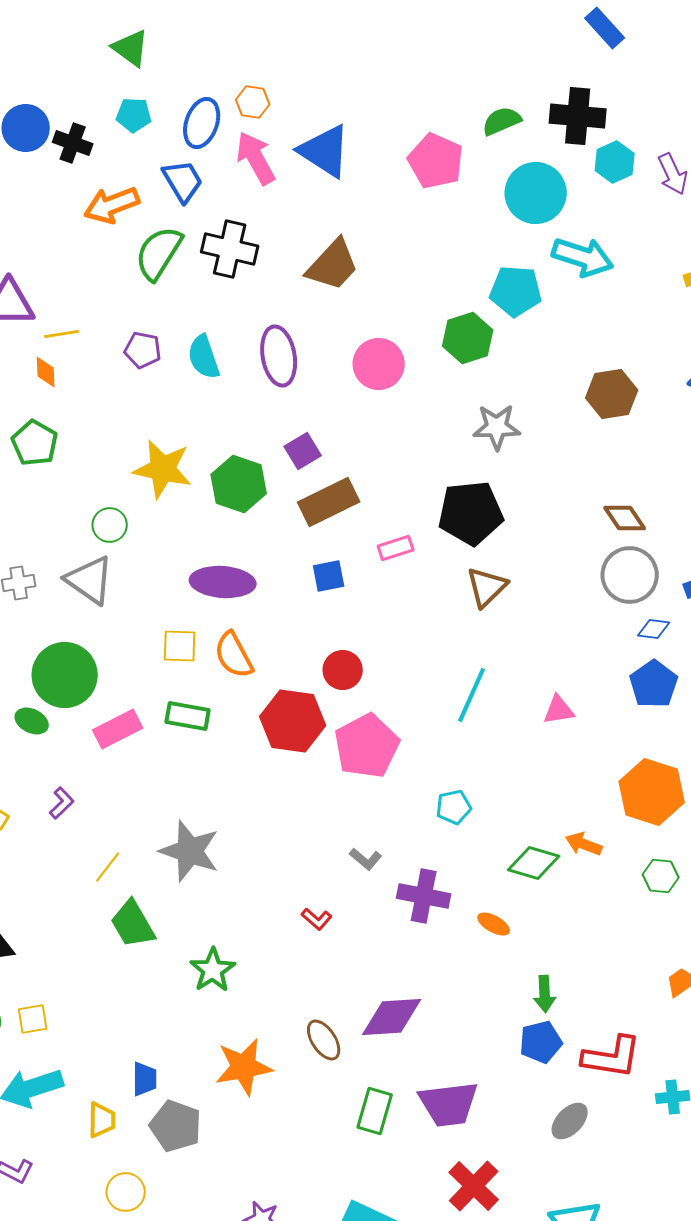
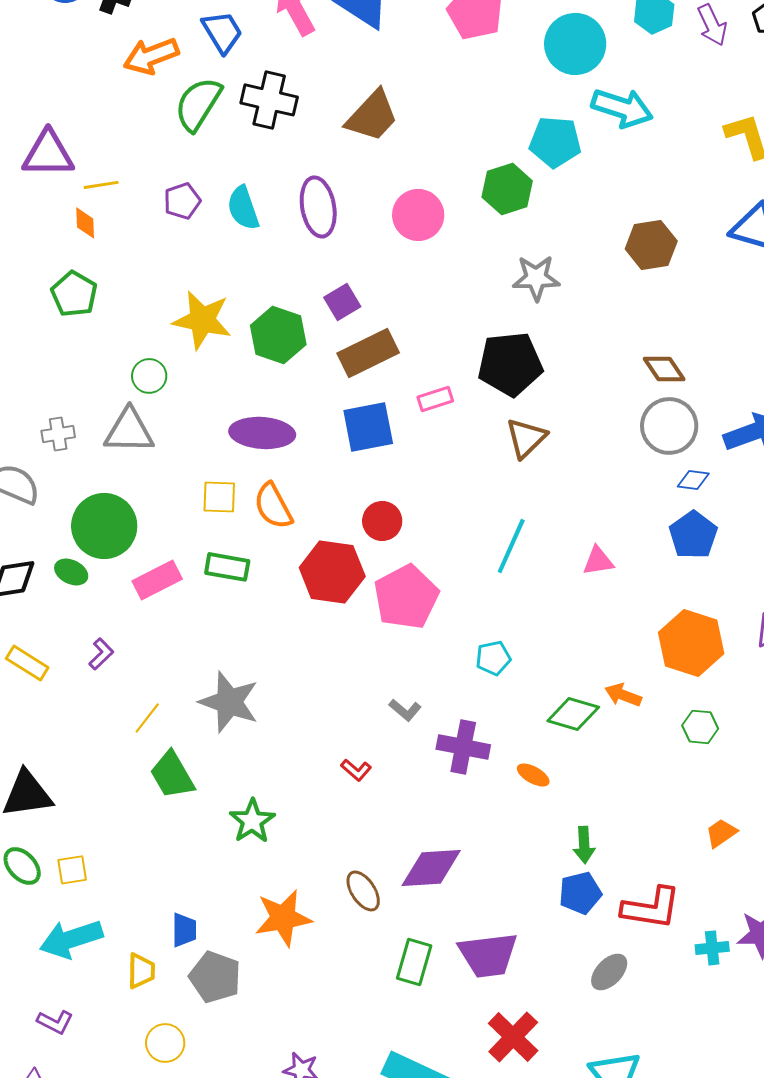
purple pentagon: (143, 350) -> (182, 201), turned -30
blue square: (329, 576) -> (368, 427), size x1.6
gray triangle: (90, 580) -> (129, 431), turned -34

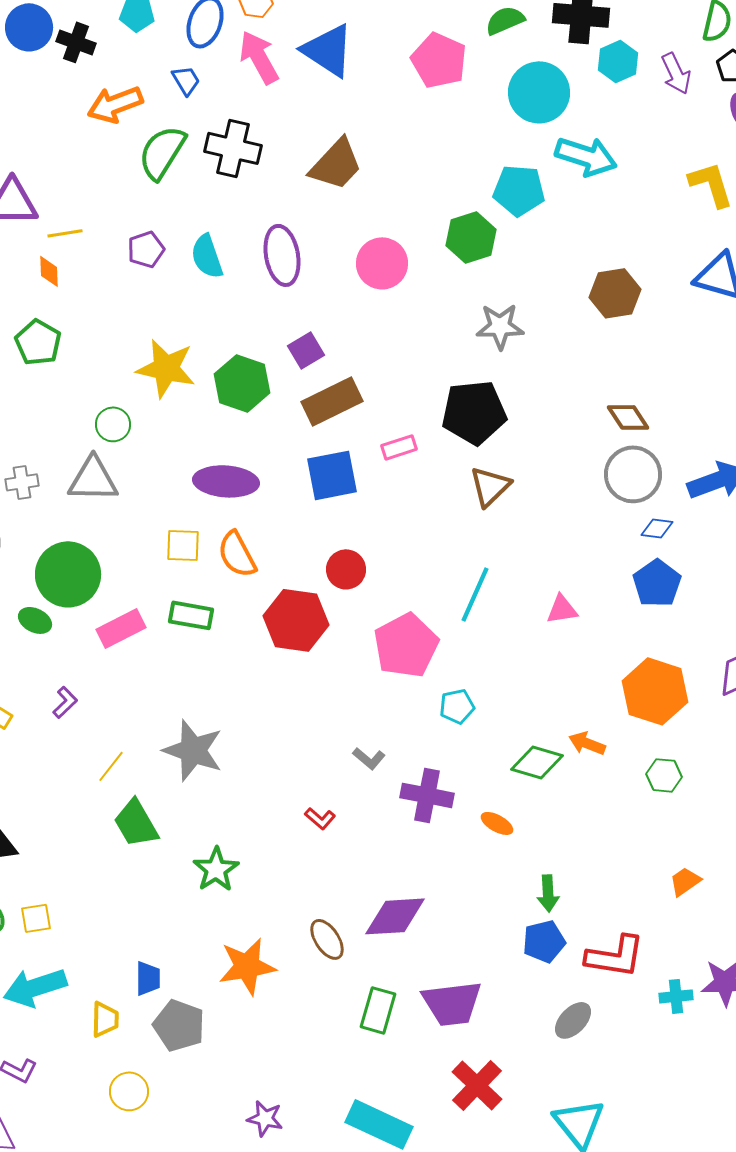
blue trapezoid: (222, 32) -> (186, 80), size x0.7
pink pentagon: (406, 597) -> (406, 645), moved

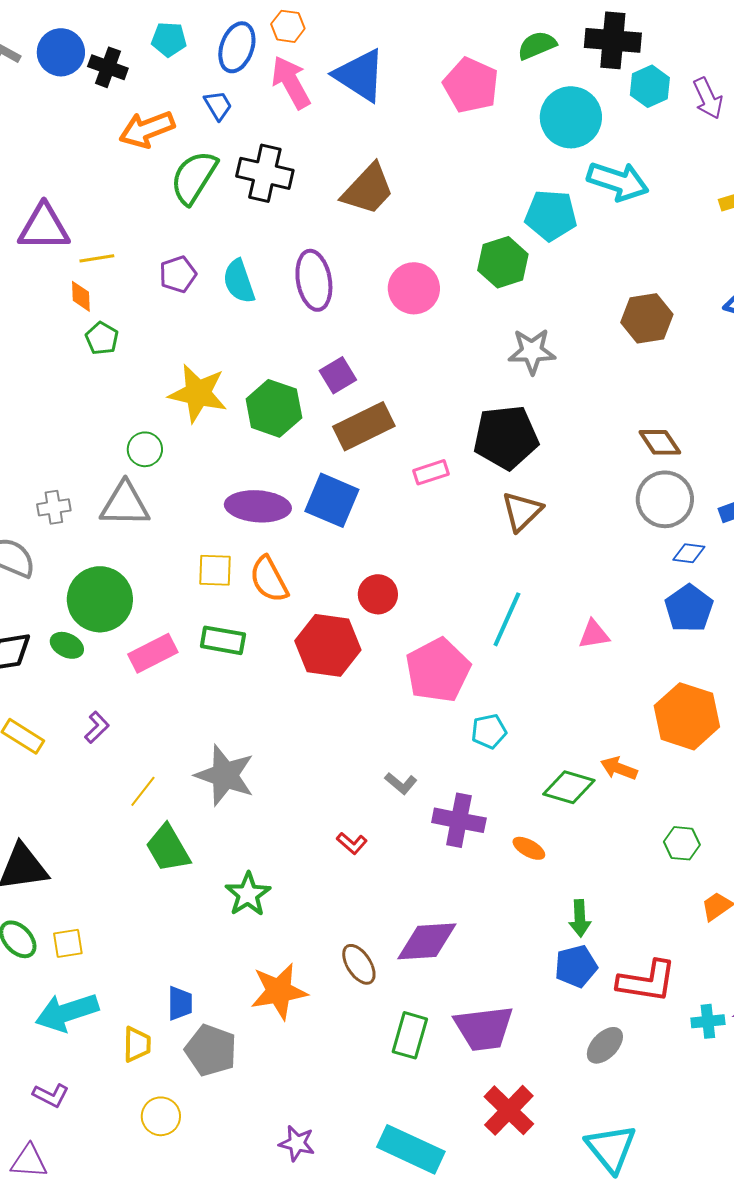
green pentagon: (38, 342) -> (102, 338), moved, size x0.7
blue square: (332, 475) -> (332, 500), moved, turned 34
green hexagon: (664, 775) -> (682, 843), moved

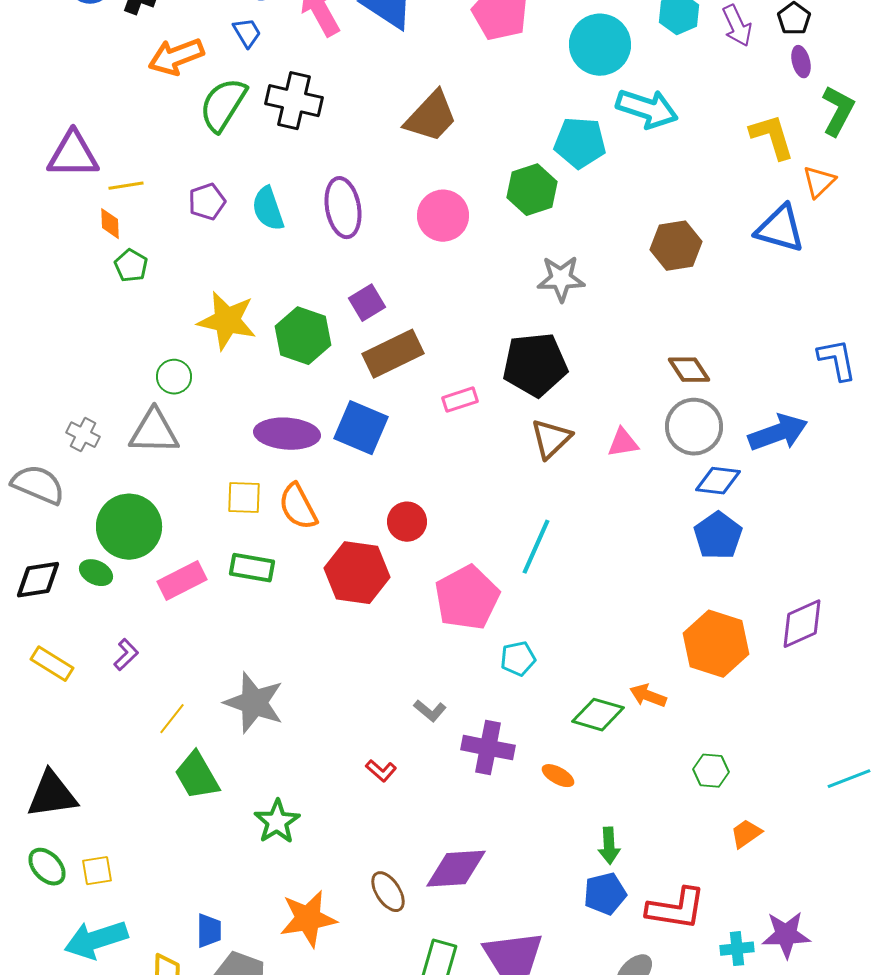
brown trapezoid: (368, 189) -> (431, 117), moved
gray cross: (54, 507) -> (83, 435), turned 36
blue diamond: (689, 553) -> (718, 481), size x1.4
pink triangle: (594, 634) -> (623, 443), moved

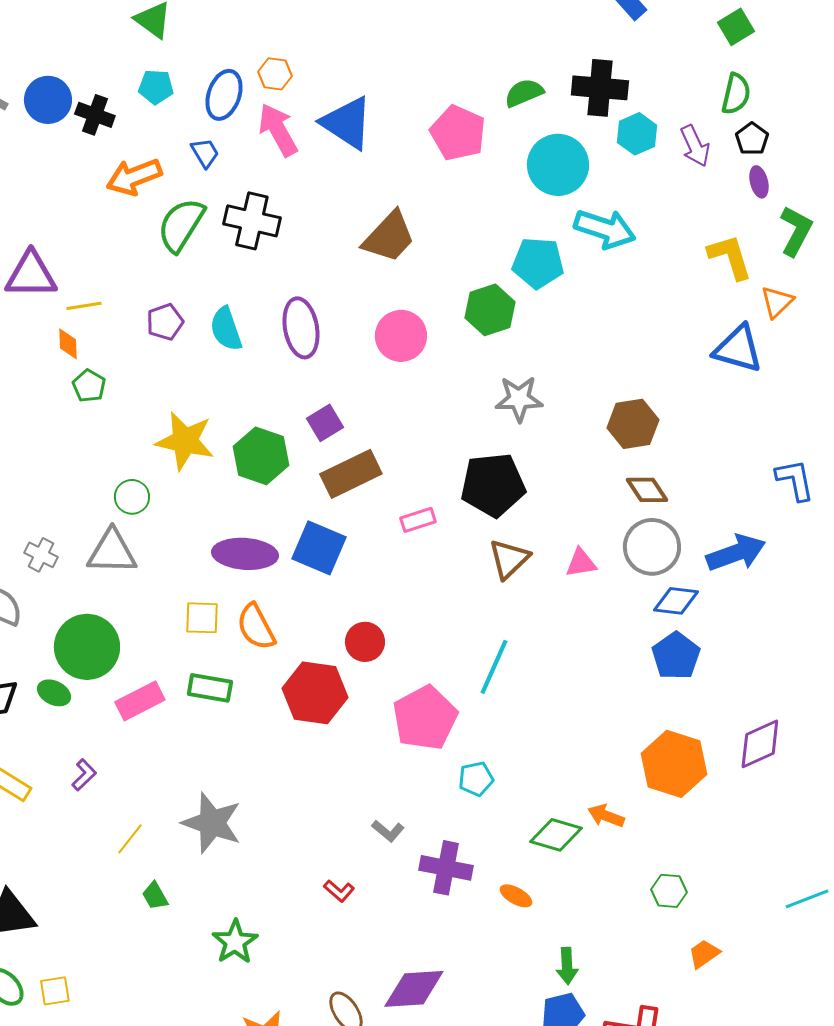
brown hexagon: (676, 246) -> (633, 424), moved
green trapezoid: (197, 776) -> (155, 896), size x0.6

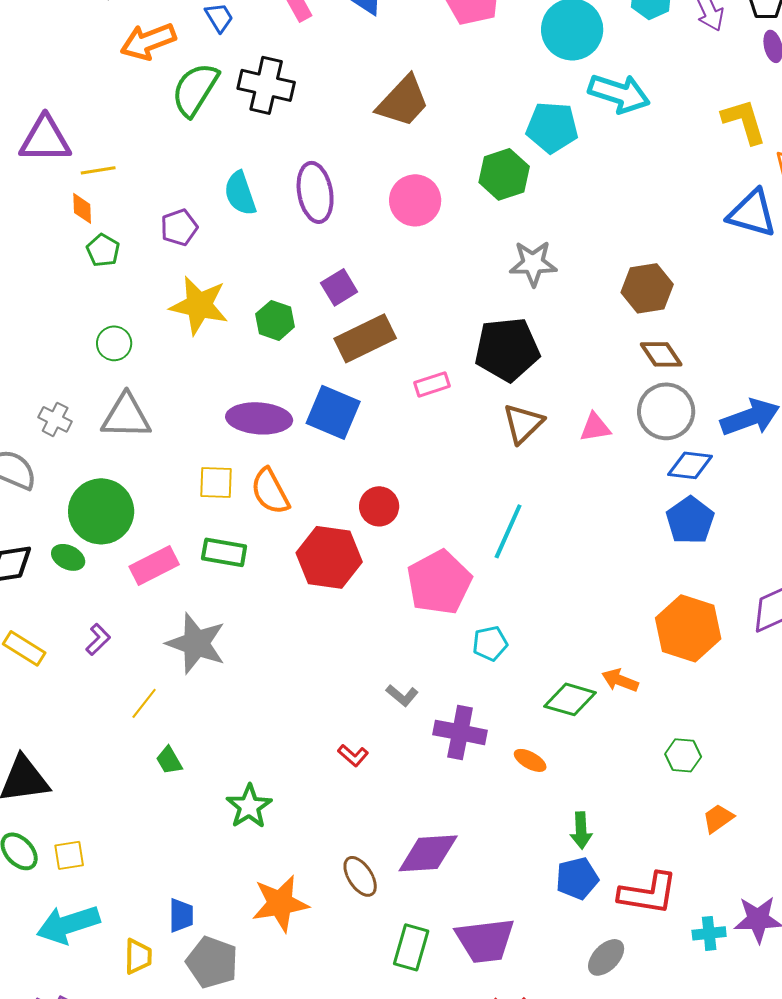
purple pentagon: (165, 322) -> (179, 227), moved
green hexagon: (261, 456) -> (275, 320), size x0.7
green circle: (132, 497) -> (114, 343), moved
gray star: (212, 823) -> (196, 643), moved

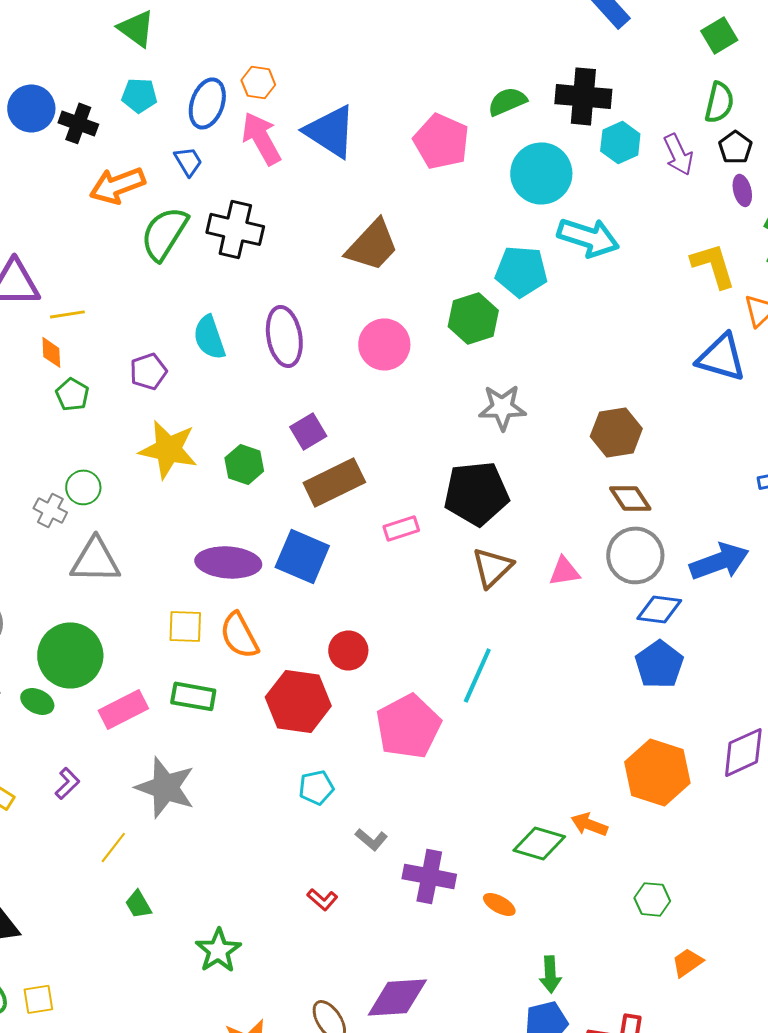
gray cross: (55, 419) -> (50, 510), moved
cyan pentagon: (490, 643) -> (316, 787), moved

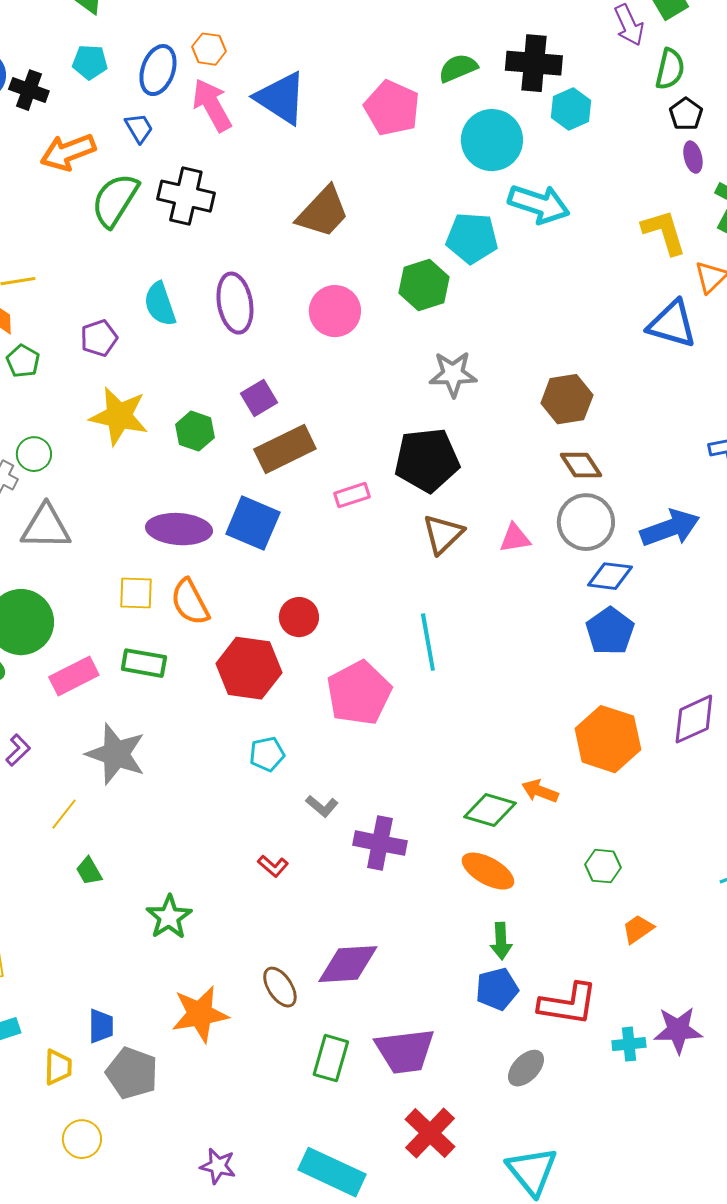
purple arrow: (678, 154) -> (629, 25), moved
cyan line: (477, 675) -> (428, 642), turned -34
orange ellipse: (499, 904) -> (488, 871), moved, size x1.6

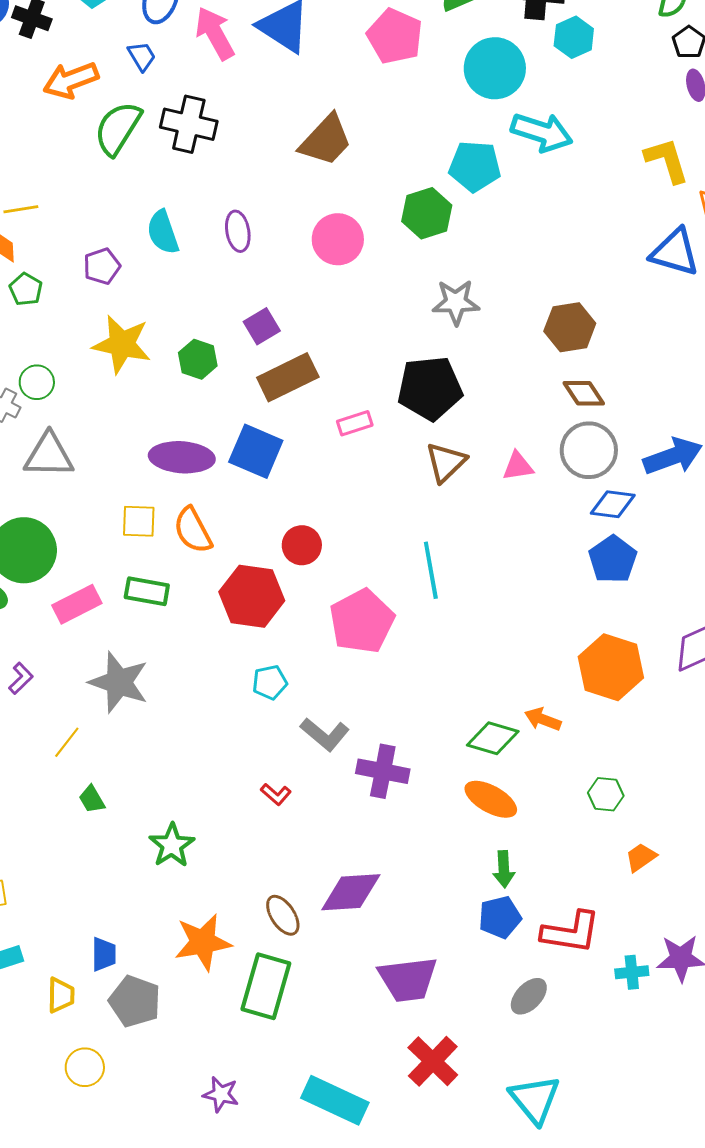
purple ellipse: (235, 303) -> (238, 231), size x0.7
gray L-shape: (322, 806) -> (325, 734), size x1.5
green rectangle: (331, 1058) -> (266, 986), moved, size x1.4

